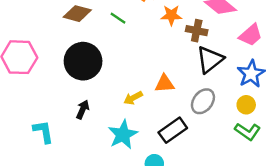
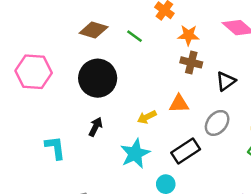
brown cross: (197, 31) -> (191, 62), moved
black triangle: (210, 60) -> (226, 81), size x0.7

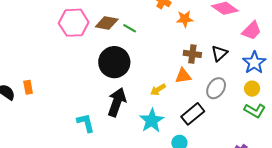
green line: (134, 36) -> (130, 28), moved
brown cross: (191, 62) -> (192, 54), moved
pink hexagon: (34, 72) -> (74, 23), moved
black arrow: (96, 127) -> (117, 102), size x1.8

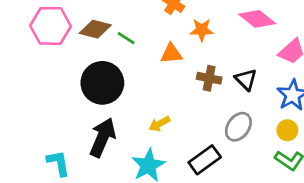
black triangle: (219, 53) -> (246, 80), turned -36
orange triangle: (183, 76) -> (171, 54), moved

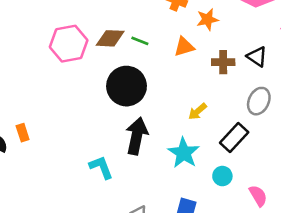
yellow arrow: (159, 124) -> (198, 111), moved

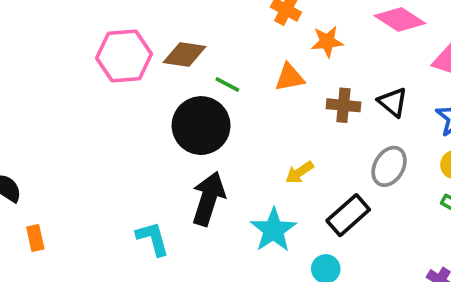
green line: (140, 41) -> (227, 84), moved
orange rectangle: (23, 133) -> (35, 238), moved

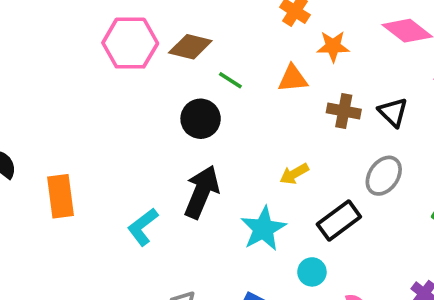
black circle: (201, 126) -> (201, 119), size x0.7
orange rectangle: (35, 238) -> (60, 196), moved, size x1.6
cyan L-shape: (153, 239) -> (143, 227), turned -117

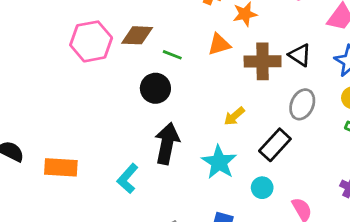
brown cross: (344, 111) -> (263, 61), size x1.4
orange rectangle: (60, 196) -> (61, 167), turned -68

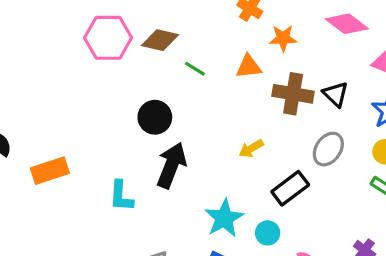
black circle: (155, 88) -> (155, 117), moved
cyan star: (219, 162) -> (224, 218), moved
orange rectangle: (61, 167) -> (50, 171), turned -32
cyan L-shape: (128, 178) -> (121, 196), turned -48

